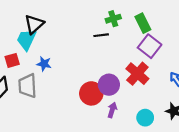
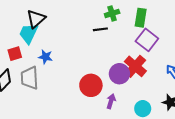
green rectangle: (143, 23) -> (141, 18), turned 36
purple circle: (109, 85) -> (119, 74), moved

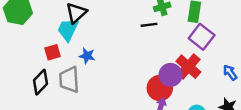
red circle: (91, 85) -> (160, 88), moved

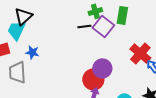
purple square: (202, 37) -> (103, 26), moved
red cross: (188, 67) -> (140, 53), moved

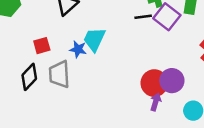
cyan trapezoid: (16, 30) -> (94, 39), moved
purple circle: (102, 68) -> (172, 81), moved

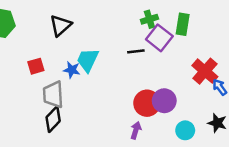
black line: (143, 17) -> (136, 51), moved
black diamond: (29, 77) -> (53, 119), moved
purple arrow: (156, 102) -> (136, 130), moved

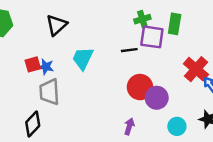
purple square: (159, 38) -> (152, 37), turned -30
blue star: (72, 70) -> (46, 67), moved
red circle: (147, 103) -> (140, 87), moved
black diamond: (53, 119) -> (33, 124), moved

